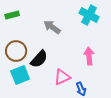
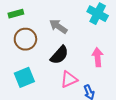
brown circle: (16, 51) -> (25, 39), moved
black semicircle: (39, 59) -> (59, 55), moved

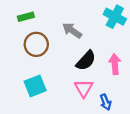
black semicircle: (59, 55) -> (86, 61), moved
pink triangle: (69, 79) -> (84, 88), turned -36

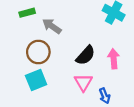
gray arrow: (72, 31) -> (52, 26), moved
brown circle: (36, 44) -> (38, 52), moved

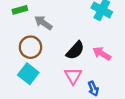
pink arrow: (114, 59) -> (102, 54), turned -54
cyan square: (36, 80) -> (28, 74), turned -30

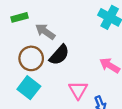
black semicircle: (75, 50) -> (59, 55), moved

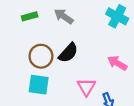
gray arrow: (45, 31) -> (64, 16), moved
cyan square: (29, 88) -> (39, 85), turned -30

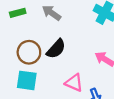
pink triangle: (86, 87) -> (74, 83), turned -36

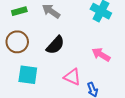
brown circle: (29, 52) -> (17, 42), moved

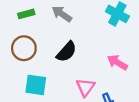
pink triangle: (72, 77) -> (85, 87), turned 42

